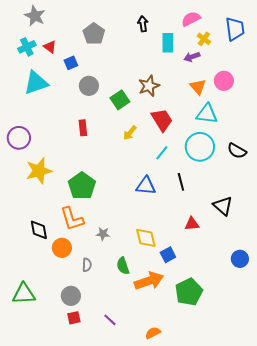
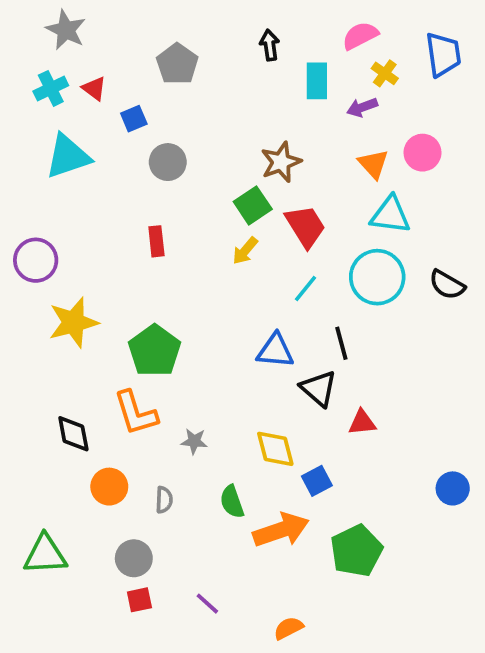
green square: (120, 100) -> (253, 205), moved
black triangle: (223, 206) -> (319, 388), moved
orange circle: (62, 248) -> (109, 487), moved

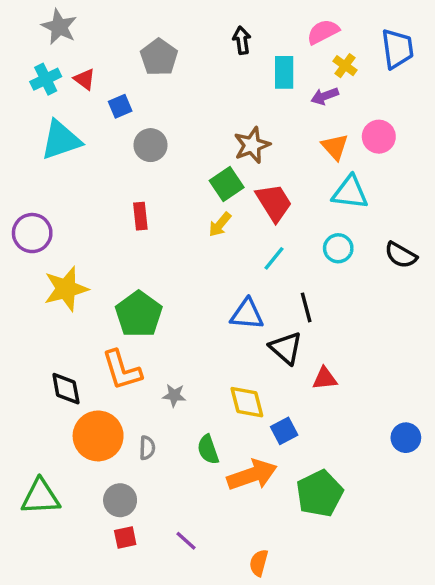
cyan circle: (377, 277) -> (338, 248), size x0.6
orange circle: (109, 487) -> (98, 436), size x1.5
orange semicircle: (289, 628) -> (259, 563), turned -48

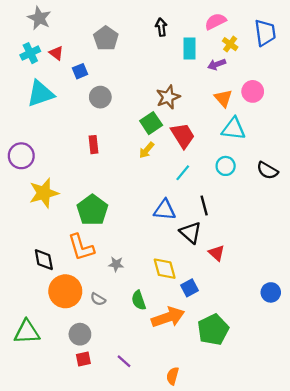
red triangle: (325, 378) -> (217, 253), turned 48
gray semicircle: (147, 448) -> (98, 299), turned 119

